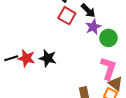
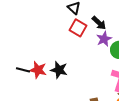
black line: (11, 58) -> (23, 70), turned 32

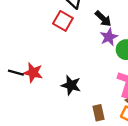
red square: (78, 28) -> (63, 21), moved
black star: (59, 70) -> (71, 85), moved

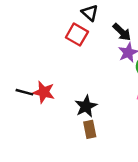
black star: (71, 85) -> (86, 106), turned 30
brown rectangle: (99, 113) -> (90, 129), moved

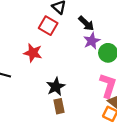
red star: (44, 92) -> (33, 53), moved

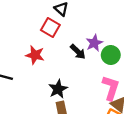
black arrow: (86, 23) -> (78, 52), moved

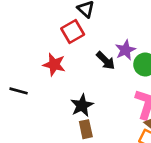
red square: (50, 28) -> (73, 32), turned 30

